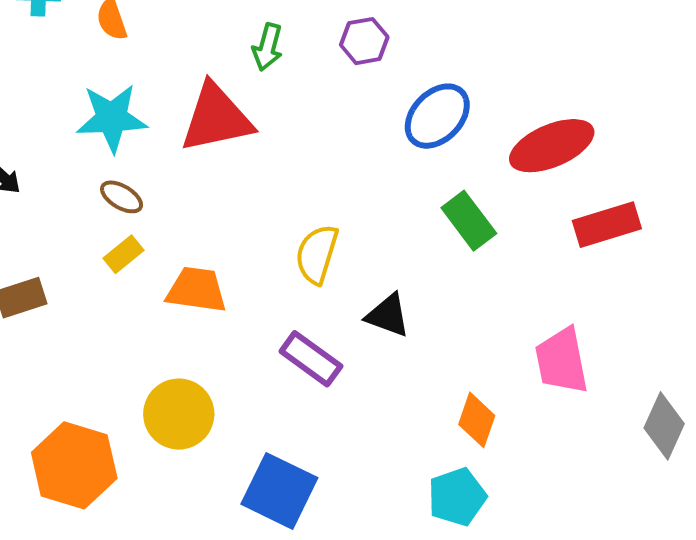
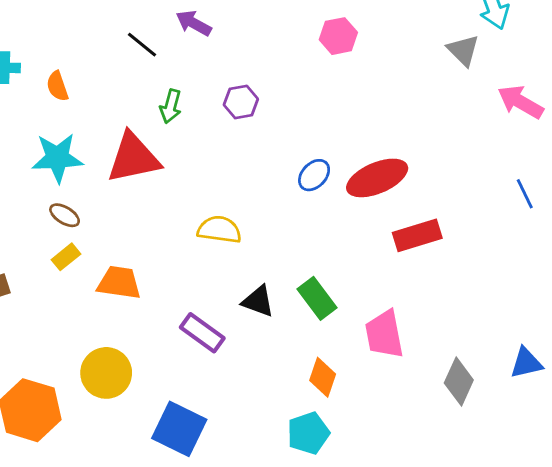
blue ellipse: (437, 116) -> (314, 175), moved, size x0.7
green rectangle: (469, 221) -> (317, 298), moved
yellow semicircle: (317, 254) -> (219, 230), moved, turned 81

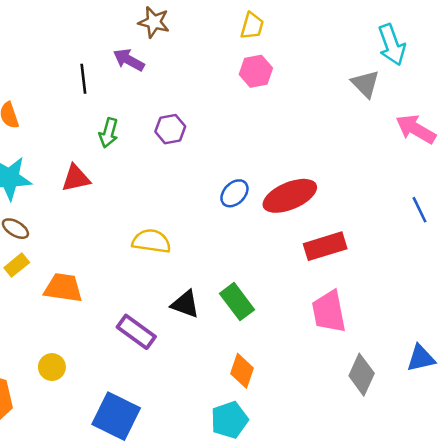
black line: (142, 45) -> (83, 79), turned 44
red triangle: (133, 158) -> (76, 178), size x0.6
pink trapezoid: (384, 334) -> (329, 312), moved
yellow circle: (106, 373) -> (52, 367), size x0.6

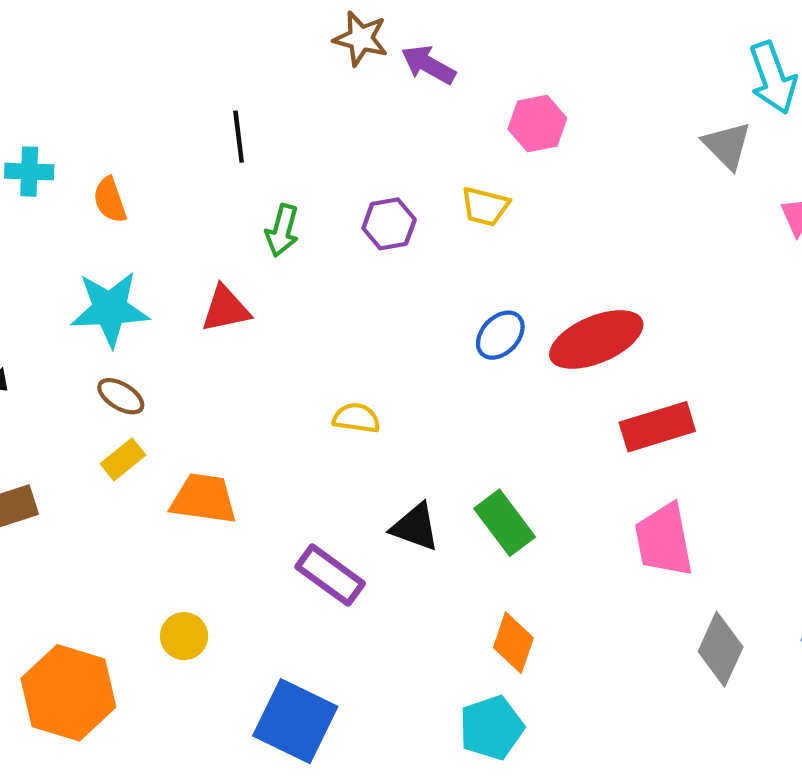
yellow trapezoid: (252, 26) -> (485, 206), moved, turned 88
purple arrow: (129, 60) -> (428, 65), moved
yellow semicircle: (151, 241) -> (356, 418), size x0.7

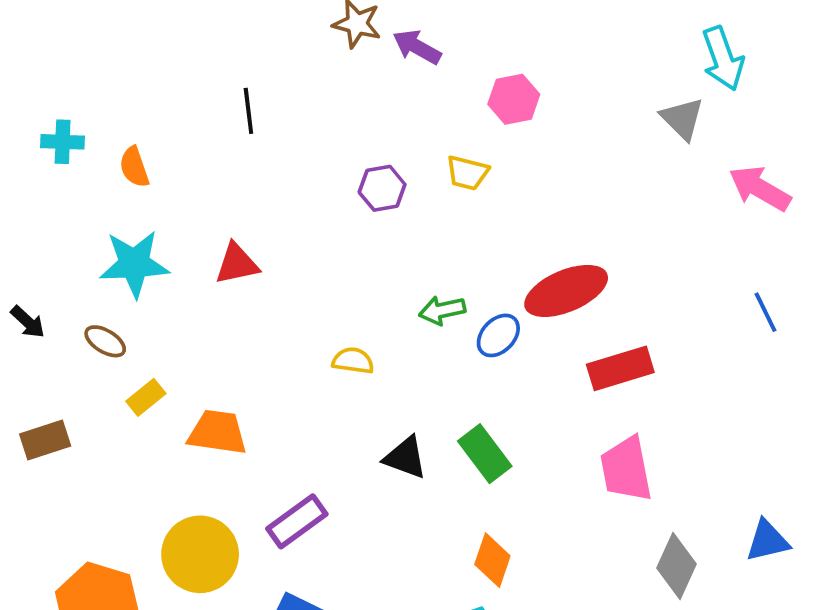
green arrow: (282, 230) -> (442, 310), moved, turned 63
blue ellipse: (500, 335) -> (498, 335), moved
brown ellipse: (121, 396) -> (105, 341), moved
purple rectangle: (330, 575) -> (297, 521), moved, turned -72
yellow circle: (184, 636) -> (200, 554), size x1.8

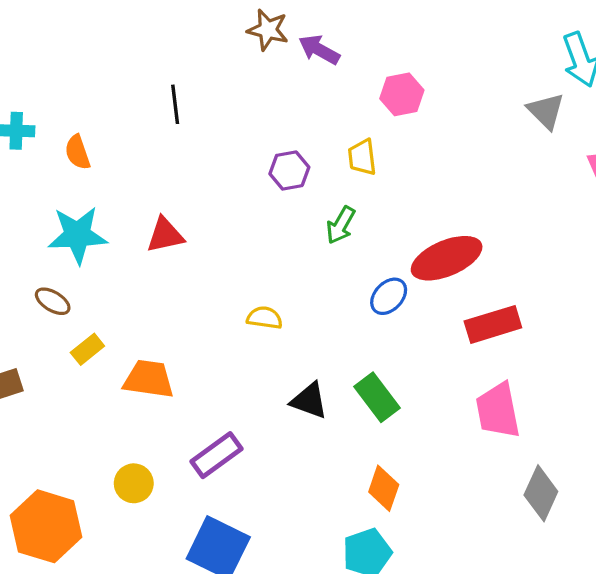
yellow trapezoid: (467, 173) -> (362, 157), turned 69
green arrow: (442, 310) -> (341, 225), moved, turned -48
yellow circle: (200, 554) -> (134, 483), size x0.6

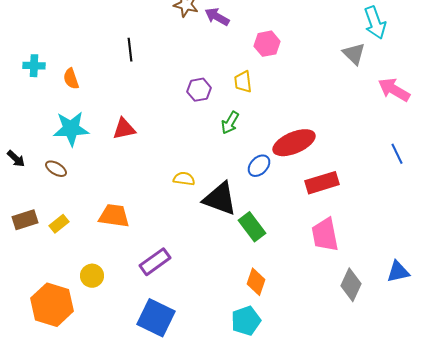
yellow rectangle: (87, 349) -> (59, 224), moved
black triangle: (309, 401) -> (220, 199), moved, size x1.5
yellow circle: (134, 483) -> (92, 276), moved

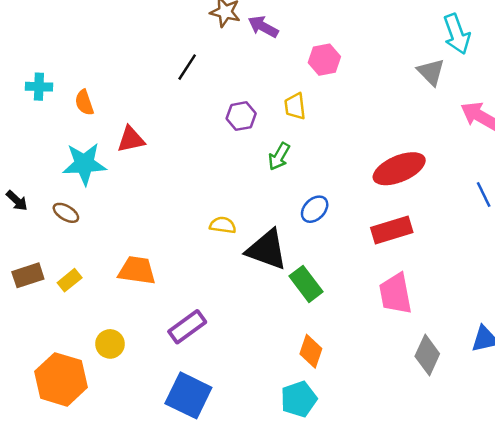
black line: (130, 50) -> (187, 67), moved, turned 40
red triangle: (124, 129) -> (131, 139), moved
red ellipse: (294, 143) -> (399, 169), moved

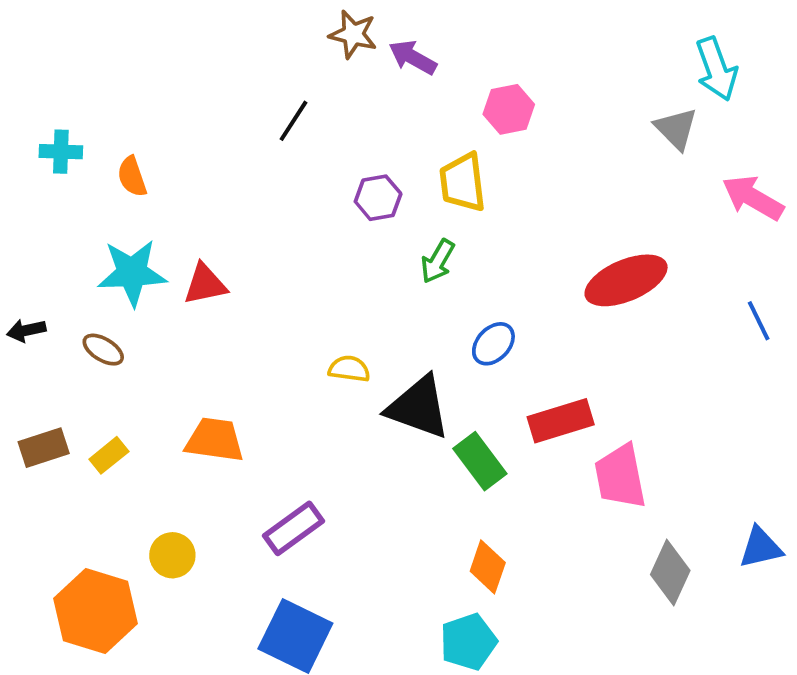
yellow trapezoid: (295, 106) -> (463, 182), size x1.4
red triangle: (131, 139) -> (205, 284), moved
black arrow: (17, 201) -> (26, 330), turned 125
red rectangle: (392, 230) -> (561, 421), moved

